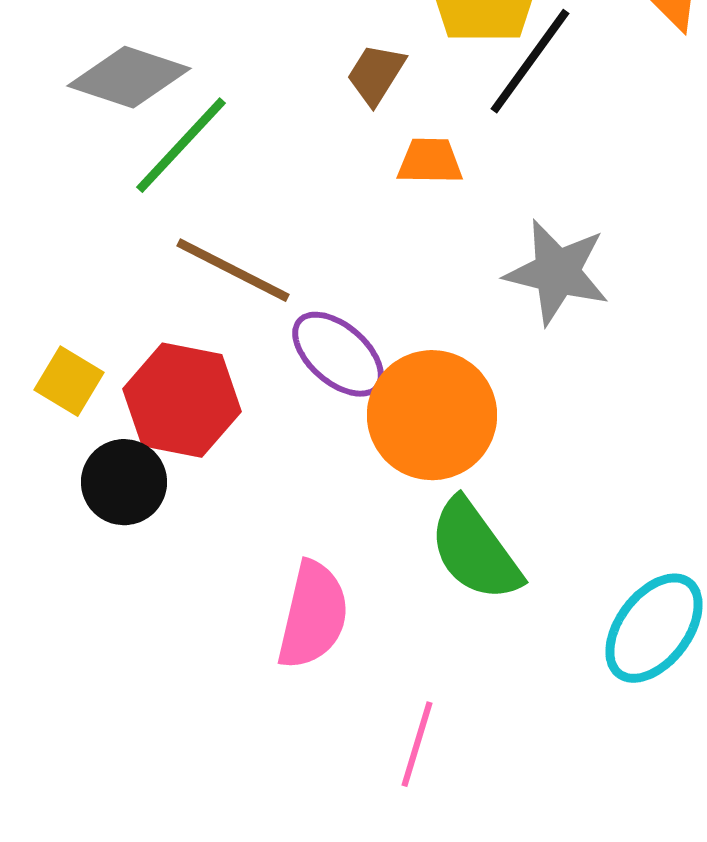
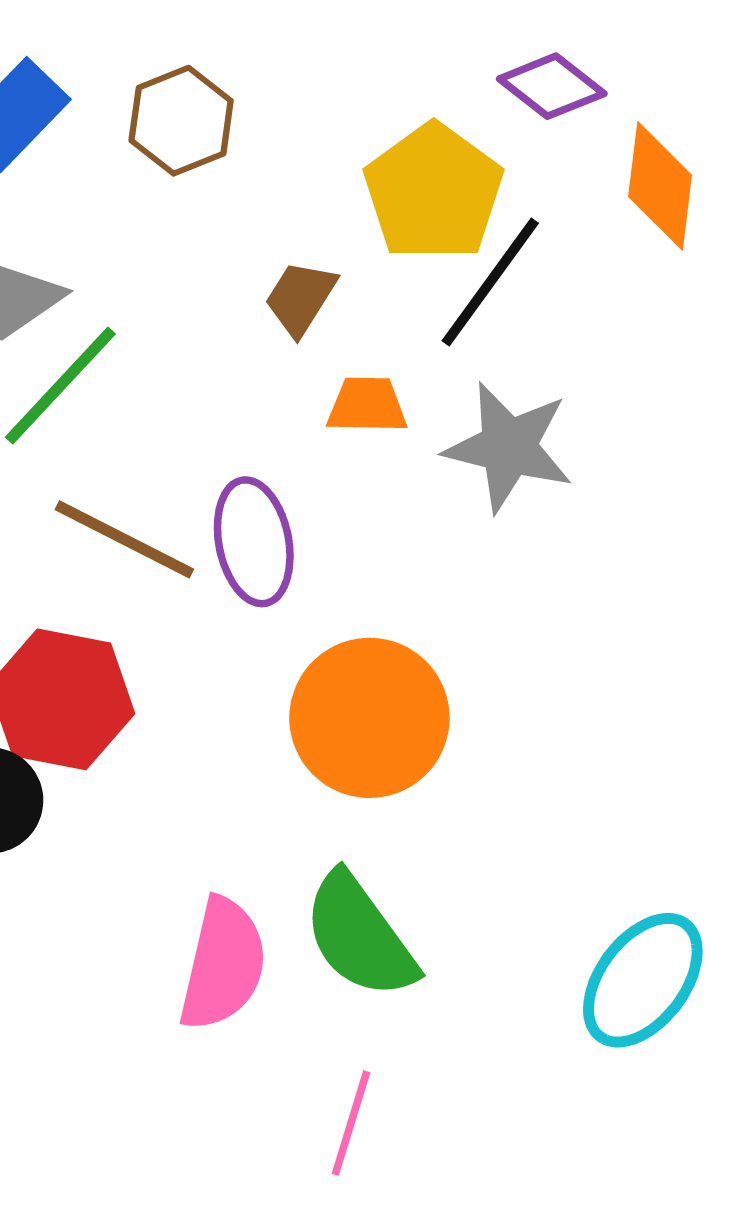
gray star: (557, 272) -> (509, 447), moved
purple ellipse: (338, 354) -> (254, 542), moved, turned 38
green semicircle: (475, 550) -> (360, 936), moved

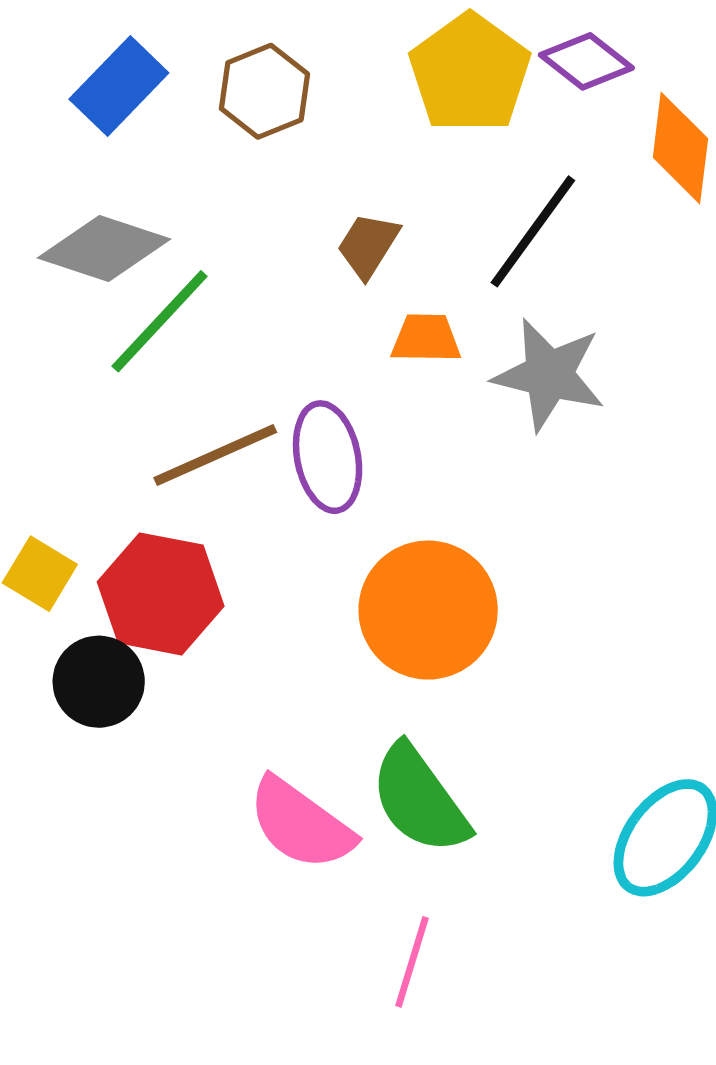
yellow pentagon: (434, 192) -> (470, 73), moved
brown line: (124, 539) -> (215, 455), turned -51
pink semicircle: (223, 964) -> (301, 824), turned 113

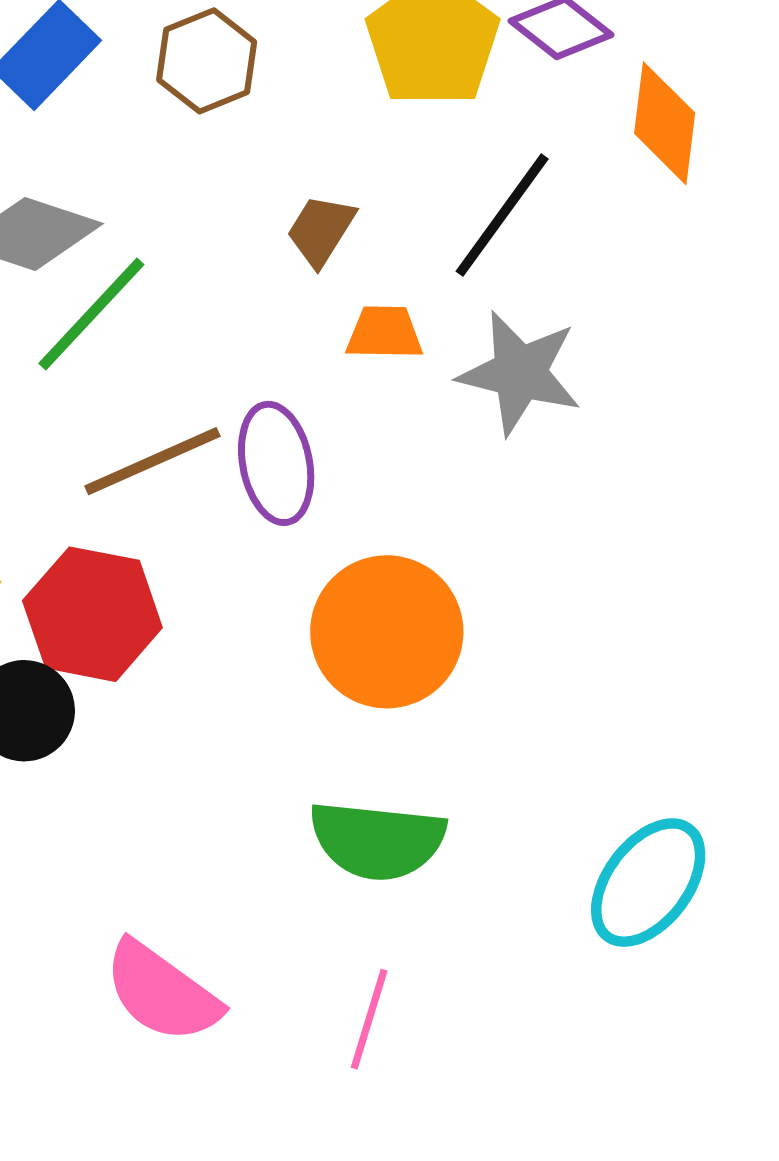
green semicircle: (419, 799) -> (377, 840), turned -48
pink semicircle: (301, 824) -> (162, 992), moved

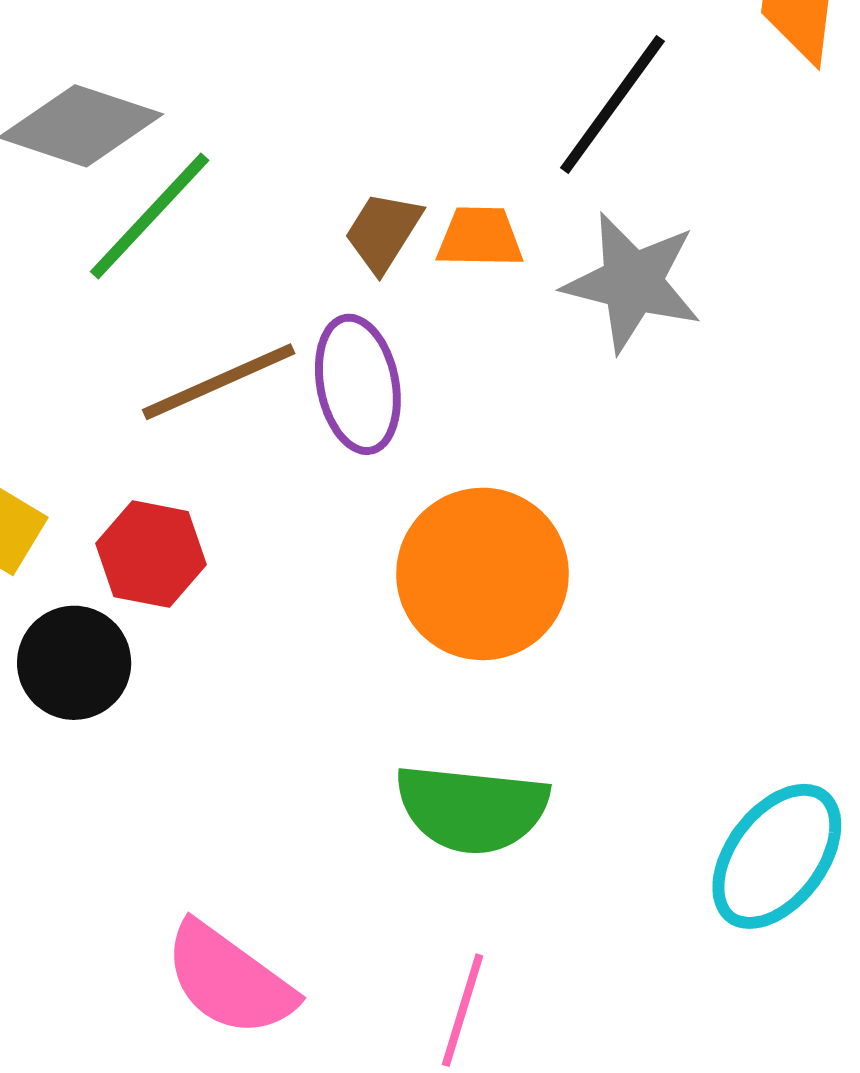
brown trapezoid: (321, 230) -> (383, 232), moved
red hexagon: (92, 614) -> (151, 554), size x0.7

